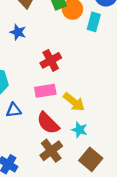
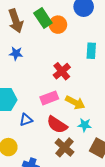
cyan rectangle: (94, 22) -> (91, 51), moved
red cross: (51, 60) -> (62, 71), moved

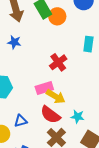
yellow arrow: (75, 102) -> (56, 96), moved
blue triangle: (26, 120) -> (21, 121), moved

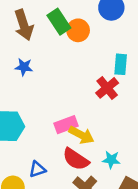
red cross: (58, 62) -> (107, 88), moved

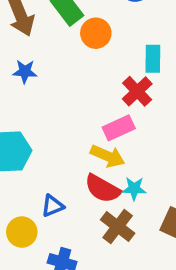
orange circle: (78, 30) -> (96, 33), moved
pink rectangle: (66, 125) -> (119, 128), moved
cyan star: (111, 160) -> (134, 189), moved

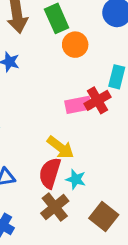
pink rectangle: (119, 128) -> (78, 105), moved
red semicircle: (102, 189) -> (50, 173), turned 64

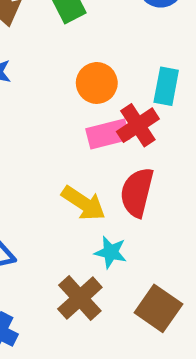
orange circle: (75, 45) -> (97, 83), moved
red semicircle: (50, 173) -> (137, 192), moved

